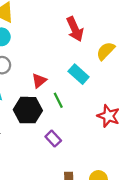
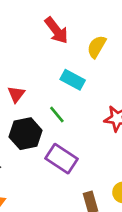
red triangle: (39, 81) -> (16, 94), moved
purple rectangle: (53, 139) -> (62, 159), size x1.6

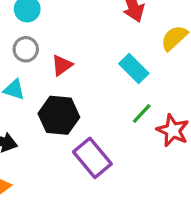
green line: (57, 114) -> (142, 114), moved, turned 66

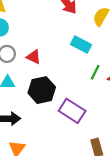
red triangle: (62, 65) -> (34, 57), turned -42

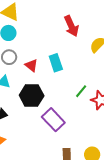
cyan rectangle: (81, 44) -> (56, 63), moved, turned 30

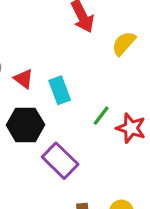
cyan rectangle: (56, 63) -> (60, 90), moved

